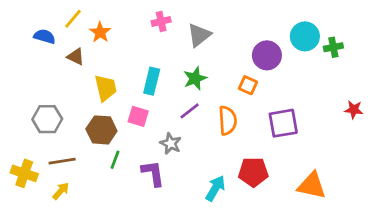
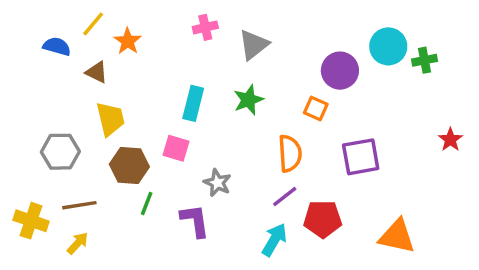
yellow trapezoid: (106, 88) -> (110, 119), moved
red star: (354, 110) -> (450, 140), turned 30
purple line: (190, 111) -> (285, 197), moved

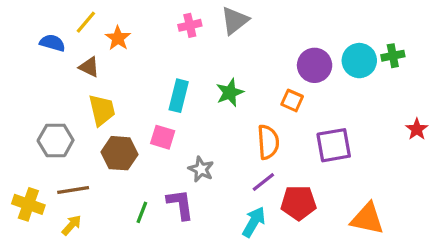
gray triangle: (254, 45) -> (235, 21), moved
cyan circle: (388, 46) -> (359, 61), moved
green line: (147, 203) -> (142, 212), moved

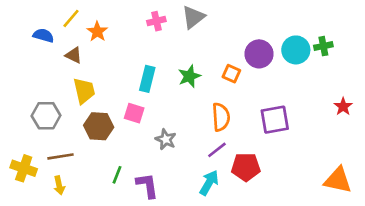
orange square: (292, 100) -> (231, 74), moved
purple L-shape: (180, 204) -> (147, 185), moved
orange triangle: (367, 219) -> (338, 180), moved
yellow arrow: (72, 225) -> (59, 185), turned 126

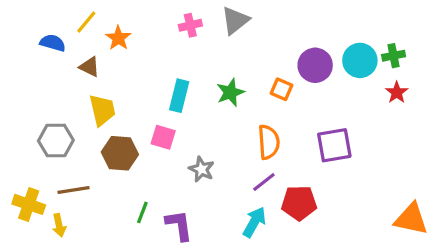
red star: (343, 106) -> (397, 92), moved
yellow arrow: (59, 185) -> (59, 225), moved

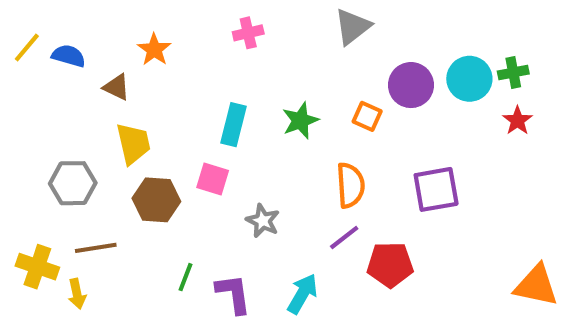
gray triangle: (235, 20) -> (353, 27), moved
yellow line: (86, 22) -> (27, 47), moved
cyan arrow: (254, 222) -> (302, 294), moved

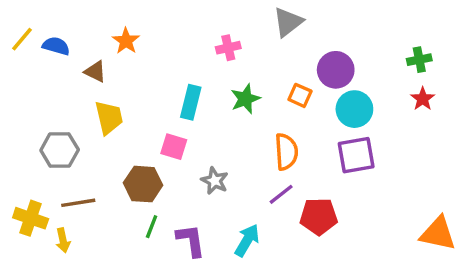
pink cross: (248, 33) -> (228, 48), moved
cyan circle: (469, 79) -> (354, 109), moved
brown hexagon: (156, 200) -> (143, 184), moved

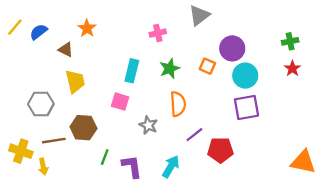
blue semicircle: (56, 46) -> (39, 32), turned -54
orange semicircle: (286, 152) -> (178, 104), moved
brown hexagon: (143, 184) -> (83, 128), moved

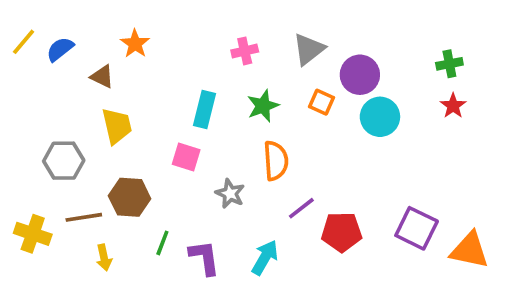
gray triangle: (199, 15) -> (309, 49), moved
purple square: (246, 107) -> (417, 228), moved, turned 36
yellow arrow: (43, 167) -> (104, 258), moved

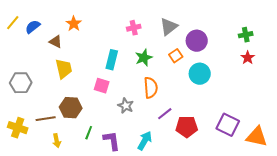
orange square: (321, 102) -> (176, 56), turned 32
cyan circle: (380, 117) -> (200, 74), moved
gray hexagon: (64, 161) -> (21, 83), moved

